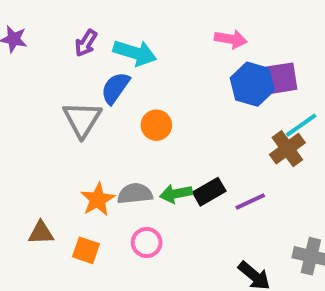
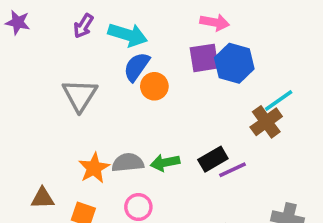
purple square: (282, 78) -> (204, 58), moved
blue semicircle: (115, 88) -> (137, 67), moved
orange circle: (156, 125) -> (154, 86), moved
black rectangle: (209, 192) -> (213, 159), moved

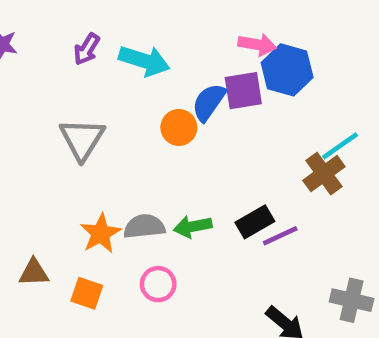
blue hexagon: (234, 63) -> (287, 70), moved
blue semicircle: (137, 67) -> (209, 102), moved

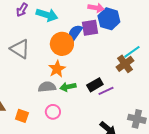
orange circle: (179, 127) -> (62, 44), size x1.5
gray triangle: (82, 139) -> (20, 49), turned -30
orange star: (101, 233) -> (57, 69), moved

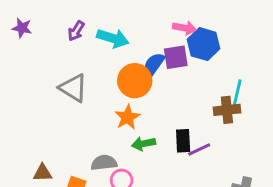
cyan line: (132, 52) -> (237, 92), turned -42
brown cross: (125, 64) -> (227, 110), turned 30
black rectangle: (95, 85) -> (183, 141), turned -63
gray semicircle: (47, 87) -> (104, 163), moved

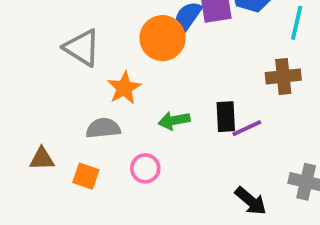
cyan line: (237, 92) -> (297, 23), moved
orange star: (127, 117) -> (124, 88), moved
gray semicircle: (104, 163) -> (103, 128), moved

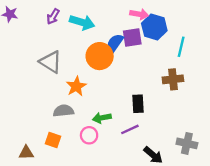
green arrow: (174, 120) -> (102, 118), moved
purple line: (247, 128) -> (130, 129), moved
brown triangle: (42, 159) -> (26, 153), moved

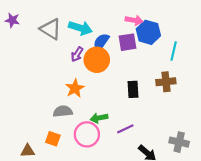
purple arrow: (53, 16) -> (77, 54), moved
blue semicircle: (115, 43) -> (101, 42), moved
gray triangle: (51, 62) -> (51, 29), moved
black rectangle: (138, 104) -> (133, 89), moved
pink circle: (89, 135) -> (87, 134), size x1.5

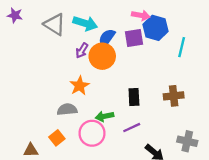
brown cross: (166, 82) -> (174, 96), moved
black rectangle: (133, 89) -> (134, 97), moved
orange square: (53, 139) -> (57, 138), turned 32

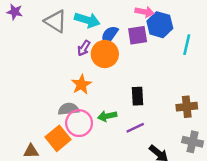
brown cross: (174, 96) -> (187, 107), moved
pink circle: (92, 133) -> (79, 123), moved
orange square: (57, 138) -> (58, 138), size x1.5

